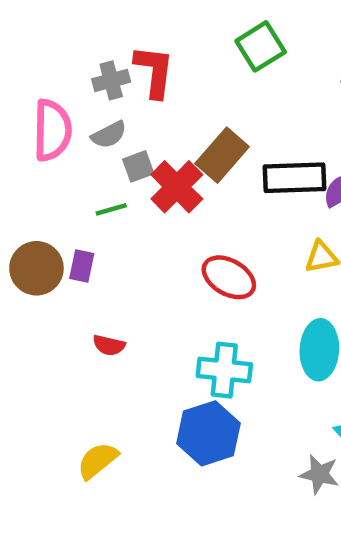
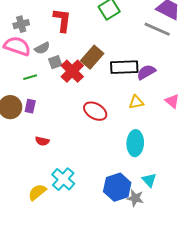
gray cross: (111, 80) -> (21, 24), moved
pink semicircle: (52, 130) -> (17, 46), turned -72
green line: (111, 209) -> (30, 77), moved
cyan cross: (224, 370) -> (63, 179), moved, turned 35
blue hexagon: (208, 433) -> (117, 187), moved

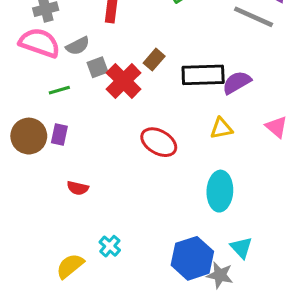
brown rectangle: (92, 57) -> (154, 60), size x0.6
cyan cross: (63, 179) -> (110, 246), size x0.6

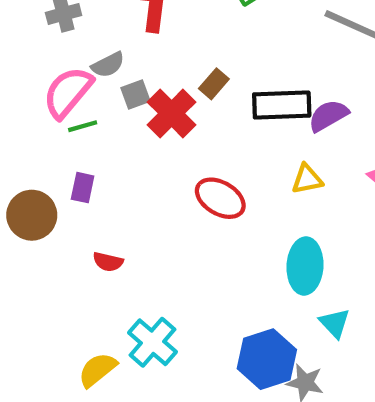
pink semicircle: (39, 43) -> (68, 92), moved, turned -69
brown circle: (29, 136) -> (32, 215), moved
cyan cross: (110, 246) -> (152, 342), size x1.6
cyan triangle: (241, 248) -> (335, 323), moved

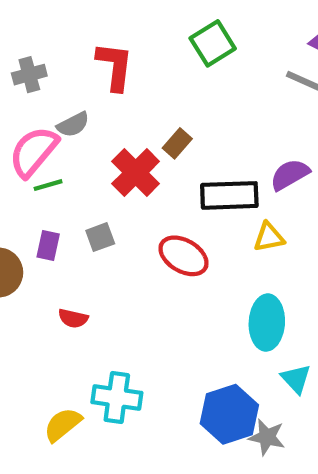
gray square: (136, 94) -> (100, 237), moved
black rectangle: (282, 105) -> (229, 195), moved
cyan cross: (152, 342) -> (117, 398), turned -33

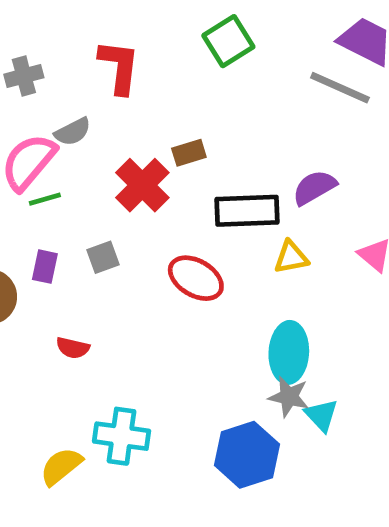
brown rectangle: (177, 143) -> (189, 153), turned 32
gray star: (267, 437) -> (289, 397), moved

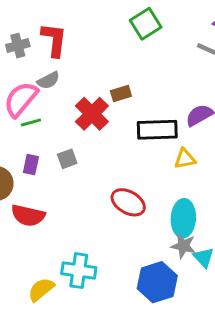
red L-shape: (119, 67) -> (54, 40), moved
red ellipse: (196, 278) -> (128, 202), moved
red semicircle: (73, 348) -> (28, 215), moved, size x1.6

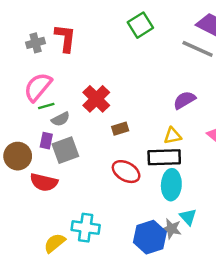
gray semicircle: (48, 80) -> (61, 119), moved
brown rectangle: (121, 93) -> (120, 129), moved
black rectangle: (157, 130) -> (164, 157), moved
gray square: (67, 159) -> (65, 150), moved, size x1.6
gray star: (183, 246) -> (171, 229), moved

